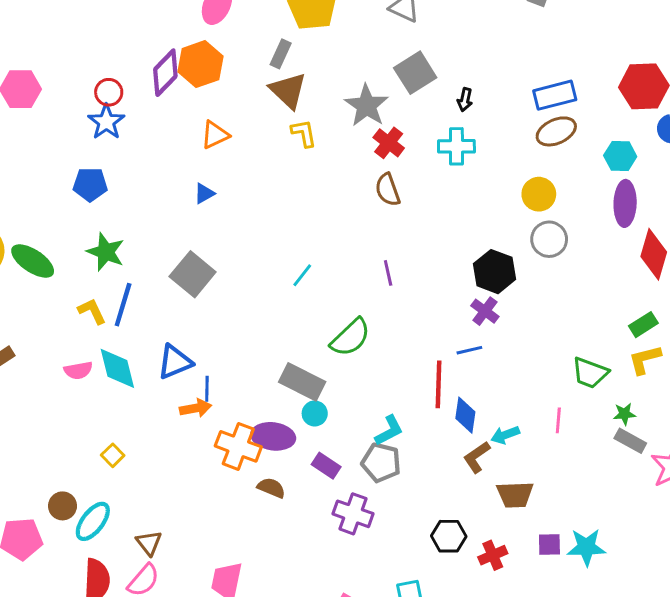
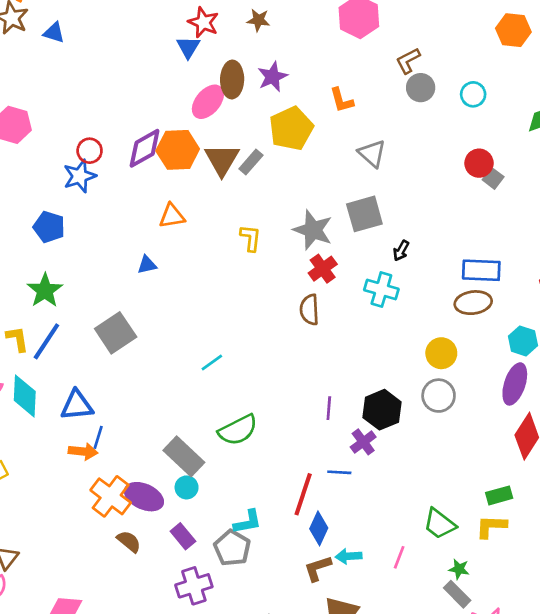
brown triangle: (288, 91) -> (222, 160), moved
gray star: (367, 106) -> (313, 230), turned -30
purple line: (388, 273) -> (329, 408), moved
purple cross: (353, 514) -> (194, 586), turned 36

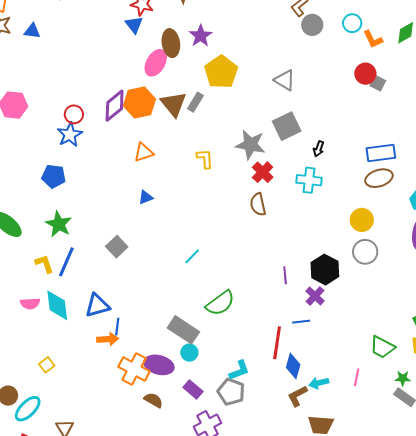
orange L-shape: (342, 100) -> (373, 39), moved
blue triangle: (147, 265) -> (146, 197), moved
gray square: (116, 333) -> (117, 247), size x0.7

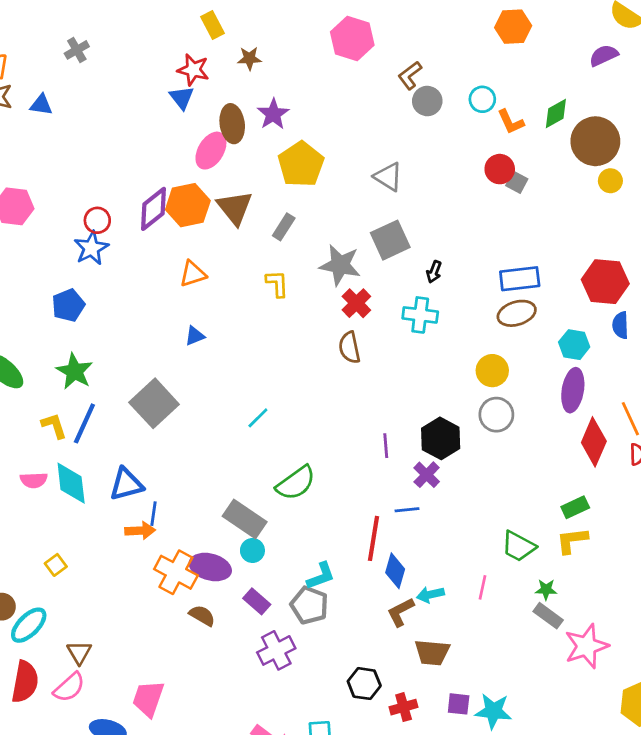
gray rectangle: (195, 102) -> (284, 227), moved
blue pentagon: (54, 176) -> (68, 305), turned -30
gray square: (117, 247) -> (154, 403), size x1.6

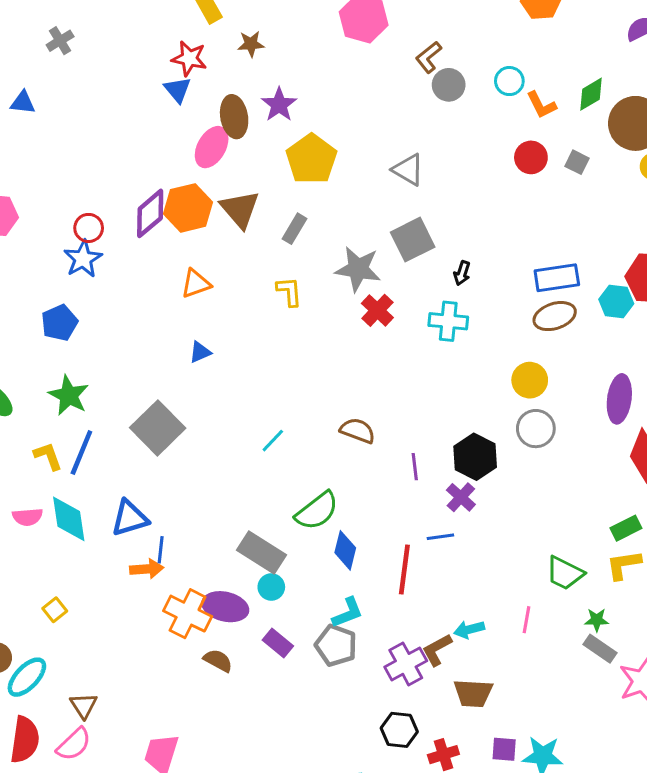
gray square: (517, 182) -> (577, 162), moved
cyan hexagon: (574, 345) -> (616, 301), moved
brown semicircle: (350, 348) -> (358, 431), moved, turned 124
blue diamond: (395, 571) -> (345, 550), moved
purple cross: (276, 650) -> (406, 664), moved

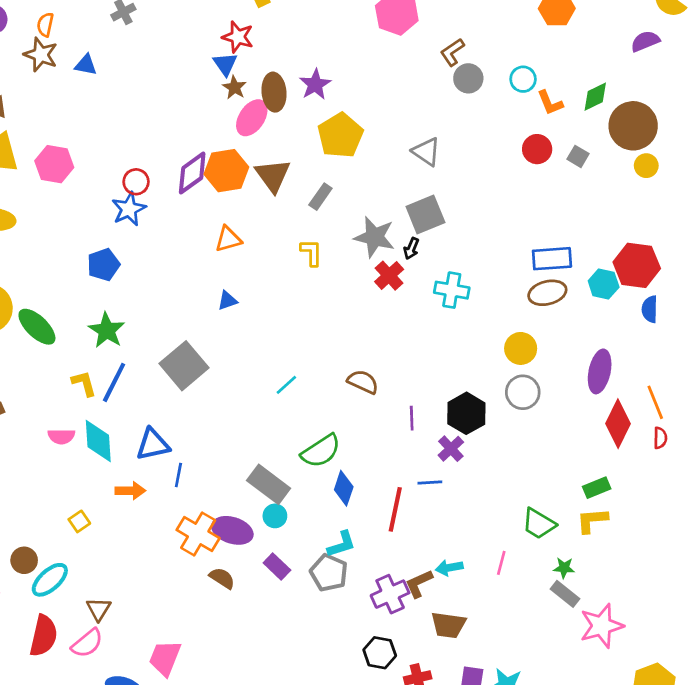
brown star: (251, 44) -> (234, 87), moved, turned 30
black arrow: (462, 273) -> (411, 248), moved
orange arrow: (147, 569) -> (130, 491), moved

